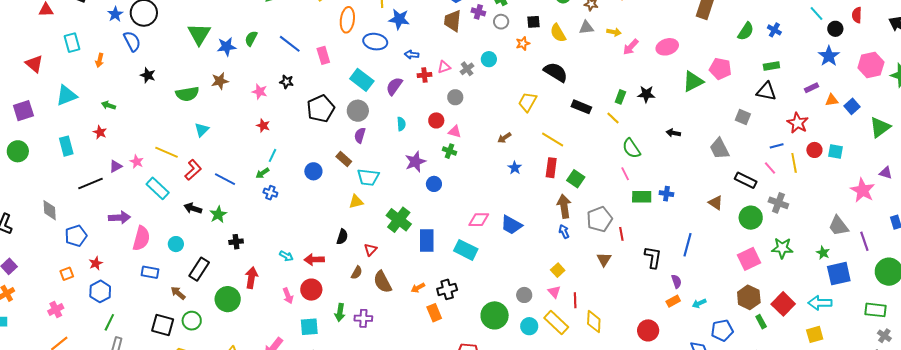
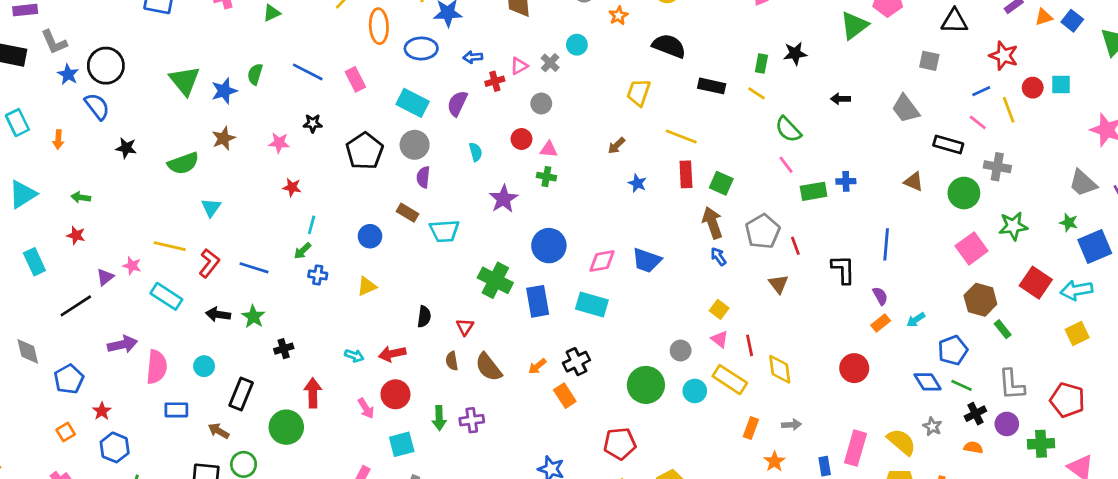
blue circle: (434, 184) -> (549, 246), moved, size x1.6
yellow triangle: (356, 202) -> (367, 286), moved
brown semicircle: (357, 273) -> (452, 361), turned 152
red square: (783, 304) -> (1036, 283), moved

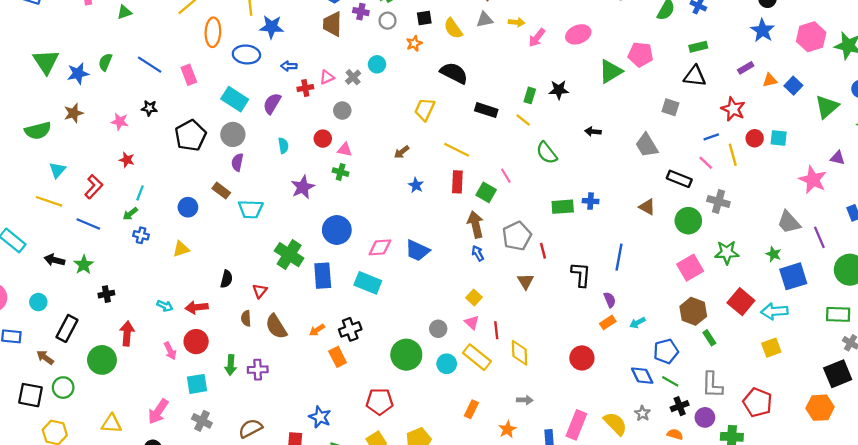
pink line: (786, 165) -> (506, 176), moved
yellow line: (170, 246) -> (49, 201), moved
red L-shape: (209, 263) -> (94, 187), moved
orange rectangle: (751, 428) -> (471, 409), moved

